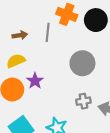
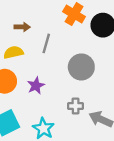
gray line: (48, 32) -> (46, 43), moved
purple star: (35, 81) -> (36, 86), moved

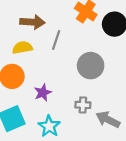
brown arrow: (22, 27) -> (32, 22), size x1.5
purple star: (36, 86) -> (43, 93), moved

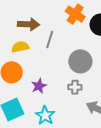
gray cross: (83, 105) -> (75, 87), moved

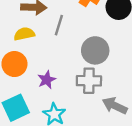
gray cross: (75, 87) -> (89, 81), size x1.5

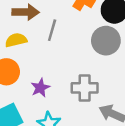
gray circle: (95, 50) -> (106, 41), moved

